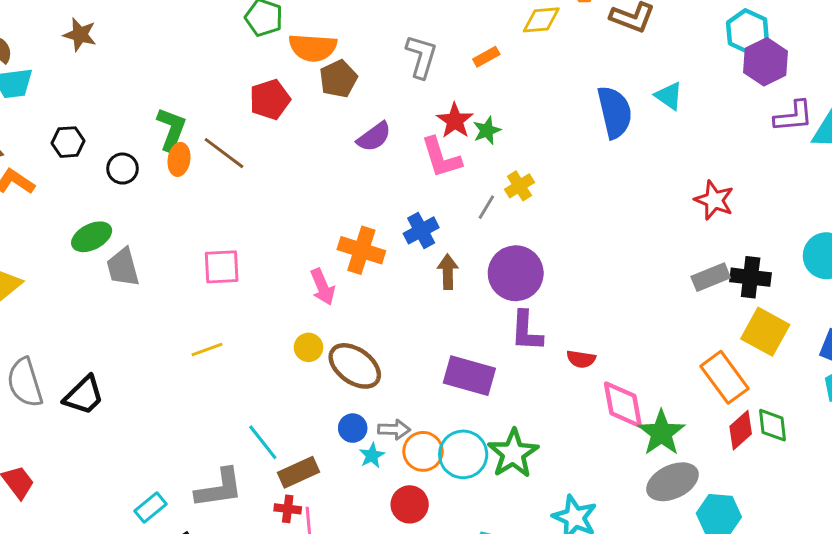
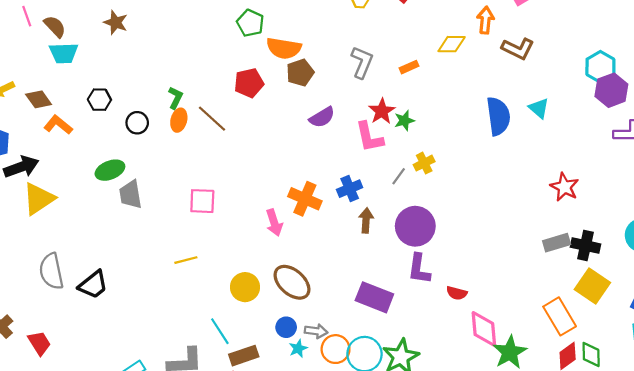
green L-shape: (171, 129) -> (175, 98), size x0.7
yellow circle: (309, 347) -> (245, 287), moved, size x1.4

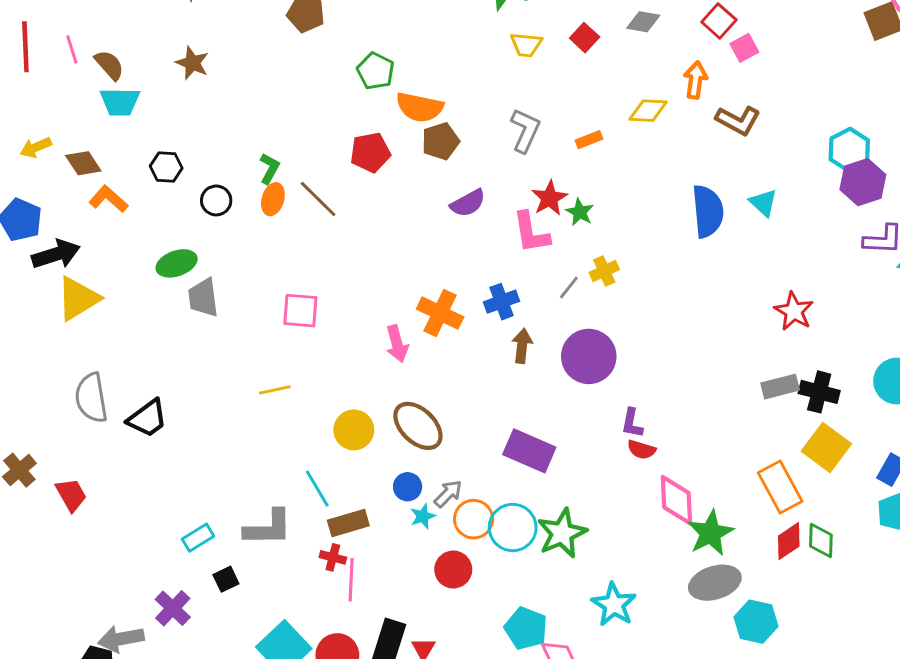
green star: (404, 121) -> (580, 212), turned -30
purple L-shape: (419, 269) -> (632, 423), moved, size x0.7
gray arrow: (316, 331) -> (448, 494), turned -55

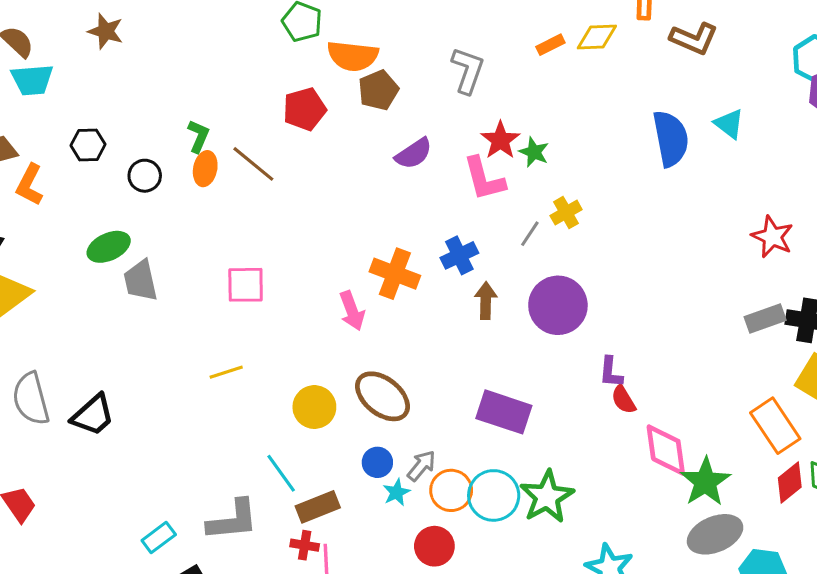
orange rectangle: (589, 140) -> (550, 45), moved
orange L-shape: (108, 199) -> (30, 185), turned -99
red semicircle: (641, 450) -> (623, 400), turned 48

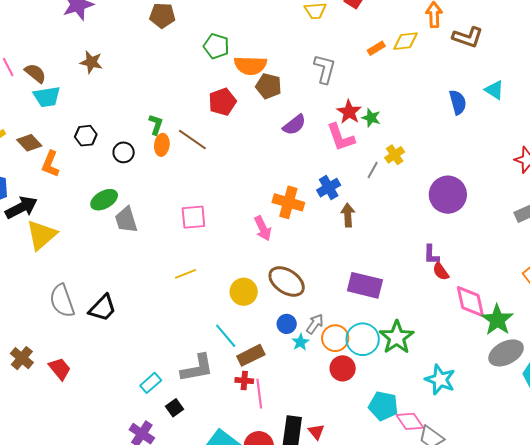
brown pentagon: (378, 90) -> (269, 86), turned -30
blue semicircle: (671, 139) -> (458, 102), size x0.7
purple circle: (558, 305) -> (448, 195), moved
red circle: (434, 546) -> (343, 368), moved

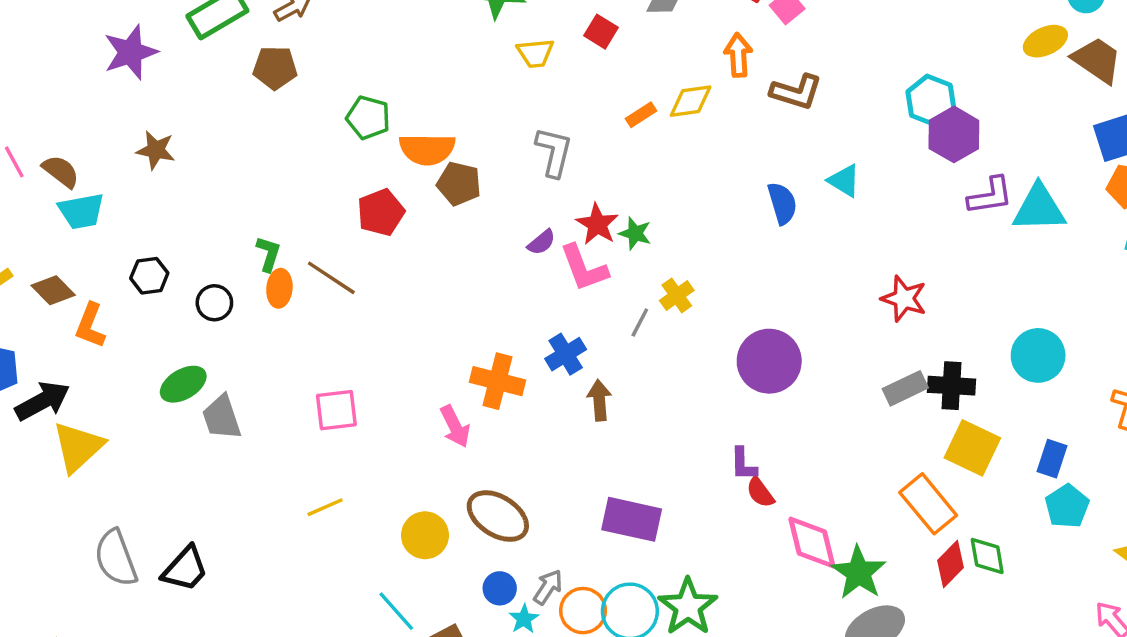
purple semicircle: (294, 125) -> (541, 242), moved, size x0.7

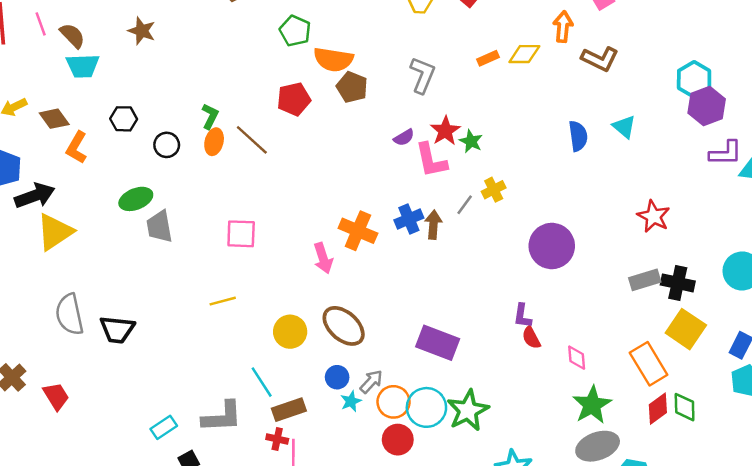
brown arrow: (599, 400) -> (433, 225), moved
pink diamond: (812, 542) -> (577, 358), moved, size x0.6
black trapezoid: (185, 569) -> (117, 330), turned 45

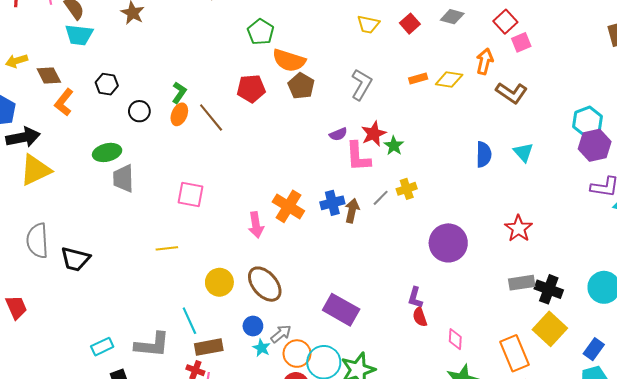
red star: (654, 216) -> (519, 228), moved
cyan star: (351, 401) -> (261, 348), turned -30

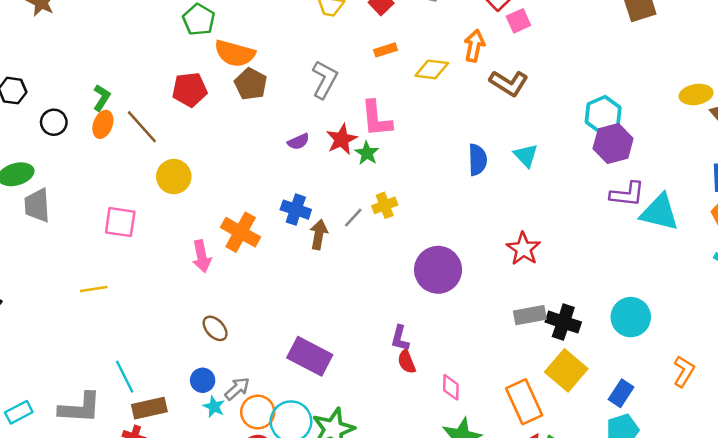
orange rectangle: (418, 78) -> (385, 50), moved
pink L-shape: (358, 157) -> (376, 119), moved
blue cross: (332, 203) -> (296, 210), moved, turned 35
yellow circle: (219, 282) -> (174, 177), moved
brown ellipse: (265, 284) -> (215, 328), size x0.6

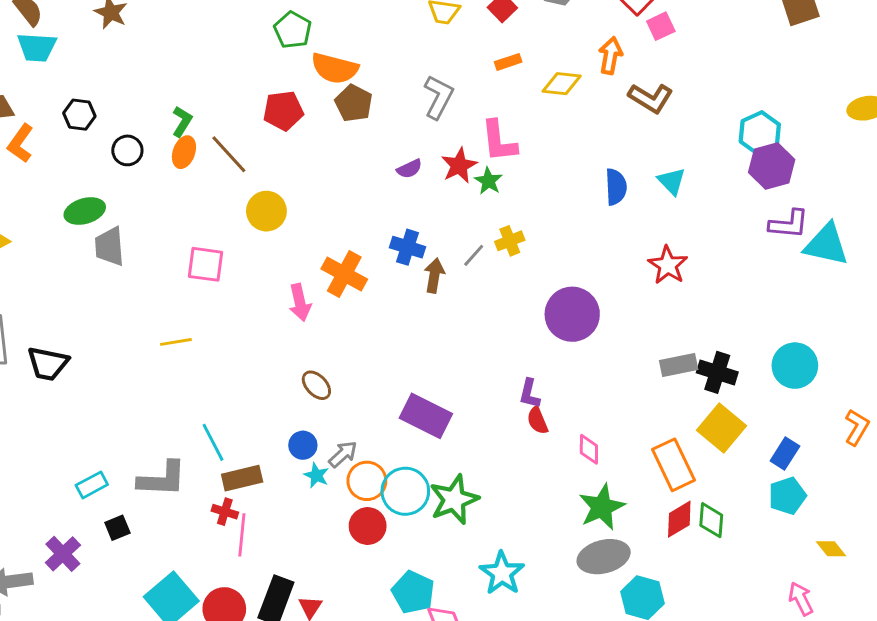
red star: (523, 249) -> (668, 265), moved

